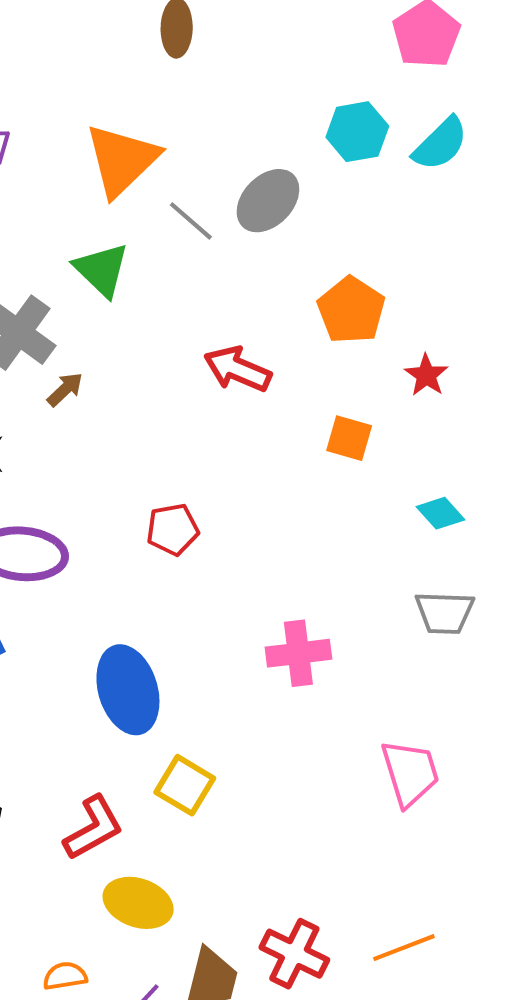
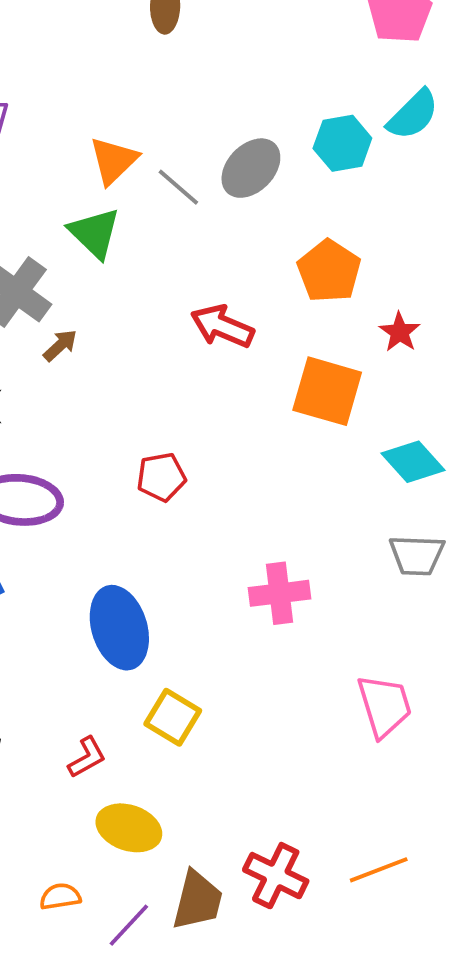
cyan hexagon: (357, 132) -> (342, 143), moved
orange triangle: (122, 160) -> (114, 160), moved, size x0.7
orange square: (349, 438) -> (327, 391), size x1.6
cyan diamond: (440, 513) -> (413, 462), size x1.4
red L-shape: (93, 828) -> (87, 757), size x0.7

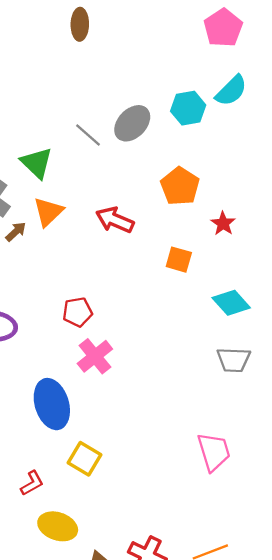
orange triangle: (114, 160) -> (48, 212), moved
orange square: (327, 391) -> (179, 260), size x0.6
pink cross: (280, 593) -> (95, 356), moved, turned -32

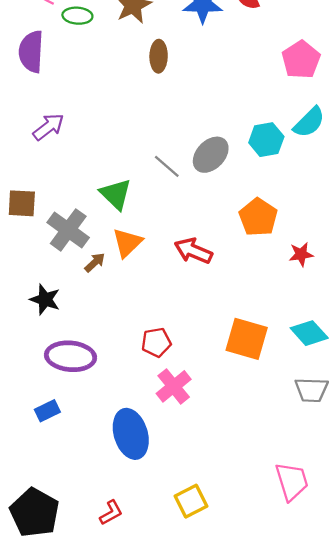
red star: (223, 223) -> (301, 254), turned 30
orange square: (179, 260) -> (247, 339), moved, size x1.6
yellow square: (84, 459) -> (191, 501), moved, turned 32

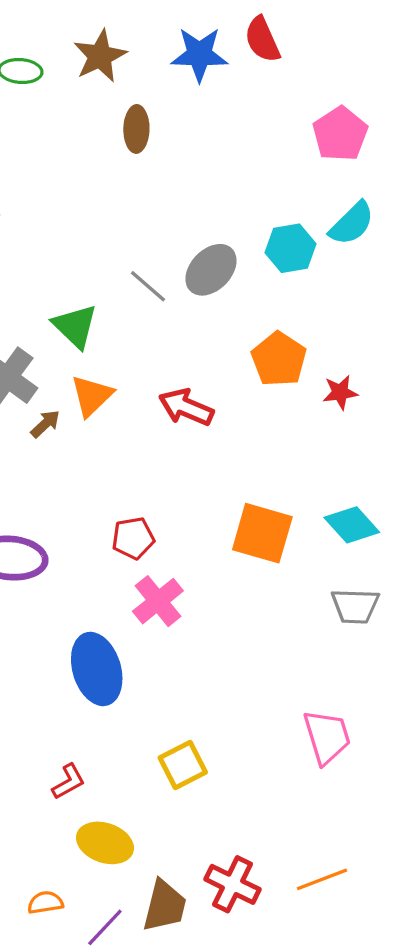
red star: (301, 254) -> (340, 392), moved

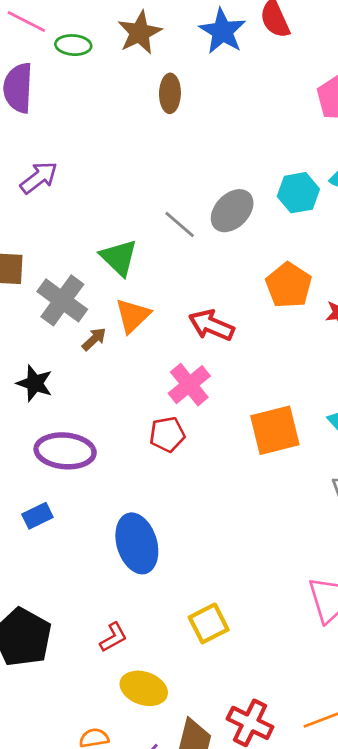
blue star: (199, 54) -> (222, 31), turned 30
orange square: (262, 533) -> (275, 430), turned -30
pink cross: (158, 601) -> (189, 385), moved

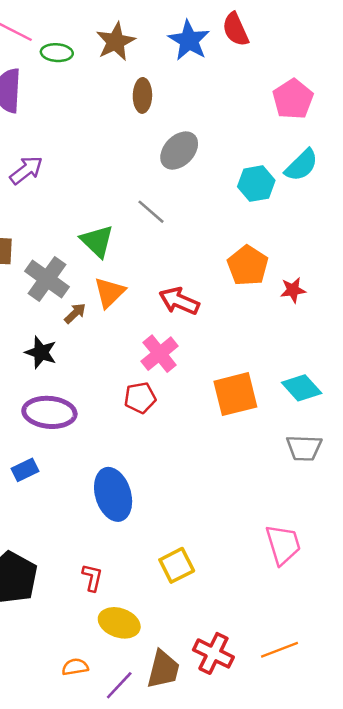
gray ellipse: (232, 211) -> (179, 151), moved
black star: (35, 383) -> (41, 352), moved
red L-shape: (113, 637) -> (92, 578), turned -48

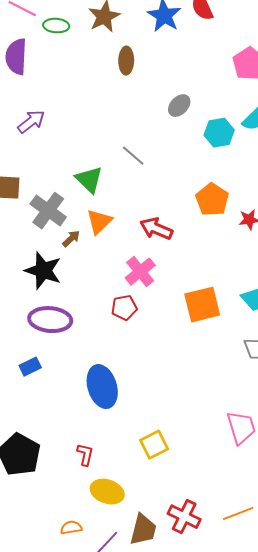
gray ellipse: (179, 151) -> (179, 106), moved, size x0.7
black star: (41, 352) -> (43, 271), size x1.4

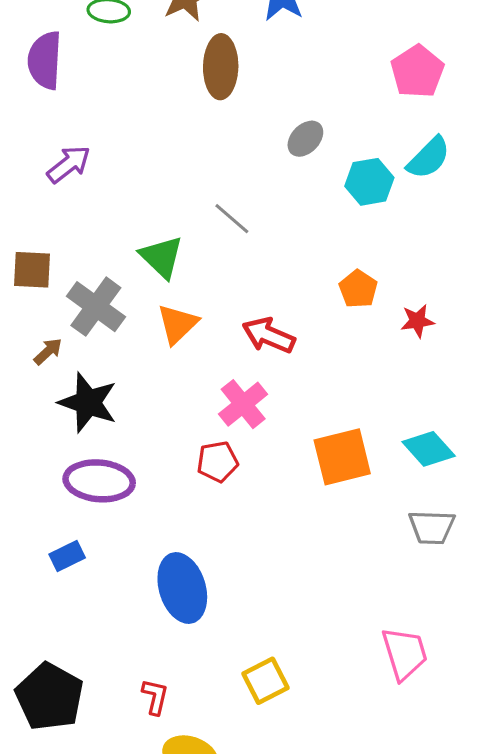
brown ellipse: (126, 61) -> (221, 67), size x1.4
orange pentagon: (212, 200) -> (358, 289), size x0.7
brown arrow: (71, 239) -> (48, 351), moved

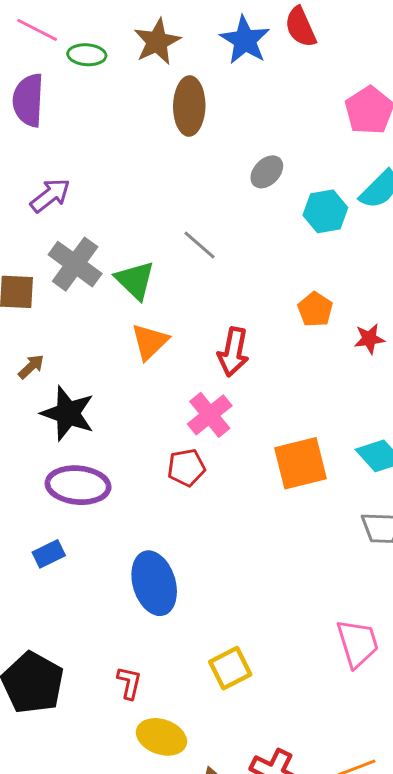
gray cross: (96, 307) -> (75, 264), moved
red arrow: (269, 335) -> (233, 352), turned -102

